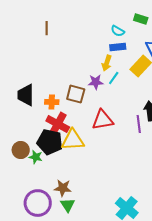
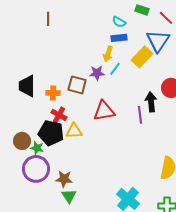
red cross: (58, 124) -> (59, 115), size x0.7
yellow triangle: (73, 140) -> (74, 131), size x0.7
purple circle: (38, 203) -> (36, 169), moved

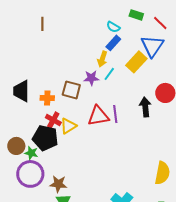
blue rectangle: (119, 38) -> (113, 43), turned -42
purple line: (140, 115) -> (115, 114), moved
yellow triangle: (74, 131) -> (68, 126), moved, turned -30

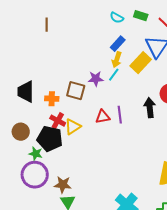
cyan semicircle: (113, 27) -> (117, 18), moved
yellow arrow: (102, 59) -> (117, 60), moved
red triangle: (98, 116) -> (103, 117), size x0.7
brown circle: (16, 146) -> (21, 132), moved

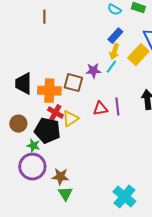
orange cross: (52, 99) -> (49, 91), size x1.6

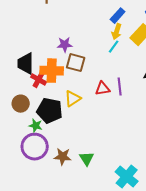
purple star: (93, 71) -> (65, 45), moved
red cross: (55, 113) -> (39, 80), moved
green triangle: (65, 194) -> (87, 159), moved

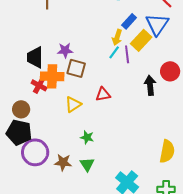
blue rectangle: (118, 16) -> (129, 21), moved
black trapezoid: (26, 64) -> (35, 57), moved
purple line: (120, 87) -> (127, 54), moved
black pentagon: (50, 111) -> (19, 132), moved
green star: (36, 126) -> (87, 137), moved

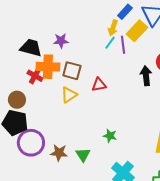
black trapezoid: (35, 57) -> (31, 48), turned 105
brown square: (76, 68) -> (72, 71), moved
green star: (87, 137) -> (110, 136), moved

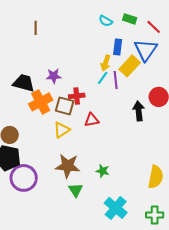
blue rectangle: (125, 12) -> (118, 47), turned -35
orange cross: (48, 67) -> (41, 102), turned -30
red cross: (35, 76) -> (77, 96), moved, turned -35
brown star: (59, 153) -> (68, 166), moved, size x1.4

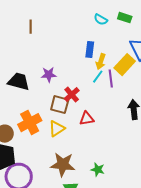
blue rectangle: (118, 47) -> (90, 50), moved
red cross: (77, 96) -> (72, 95), turned -35
orange cross: (41, 102) -> (30, 123), moved

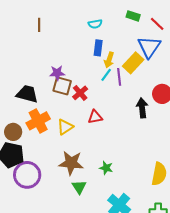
cyan semicircle: (101, 20) -> (95, 24), moved, turned -40
black trapezoid: (19, 82) -> (27, 94), moved
brown square: (60, 105) -> (62, 86), moved

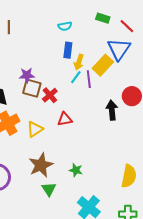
brown star: (71, 163) -> (41, 165), turned -30

